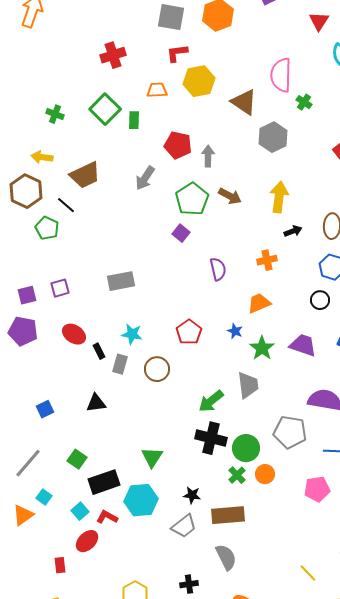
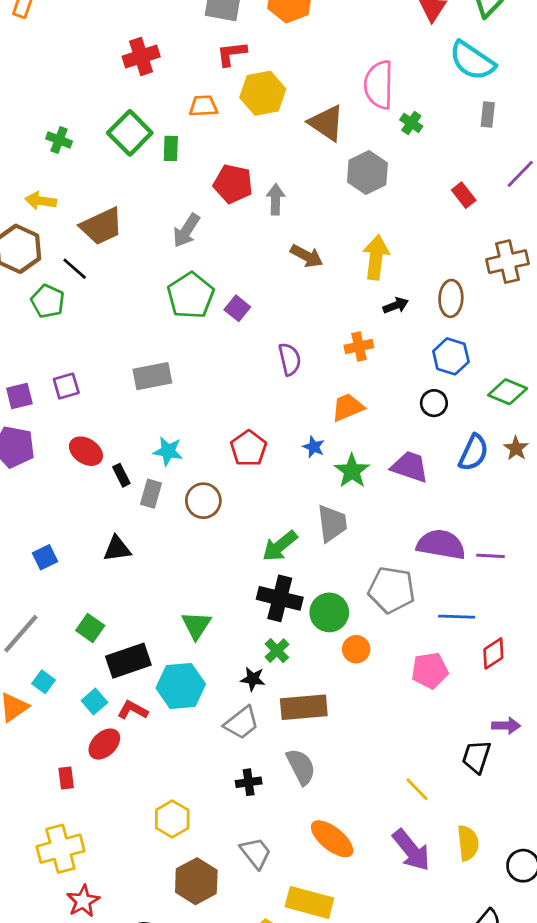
green pentagon: (192, 199) -> (191, 296), moved
green cross: (237, 475) -> (277, 651), moved
black cross: (189, 584) -> (249, 782), moved

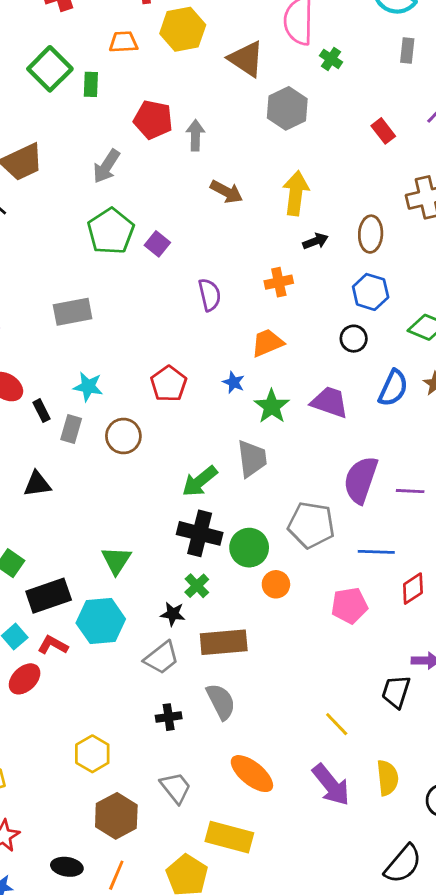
purple semicircle: (441, 545) -> (361, 480), turned -81

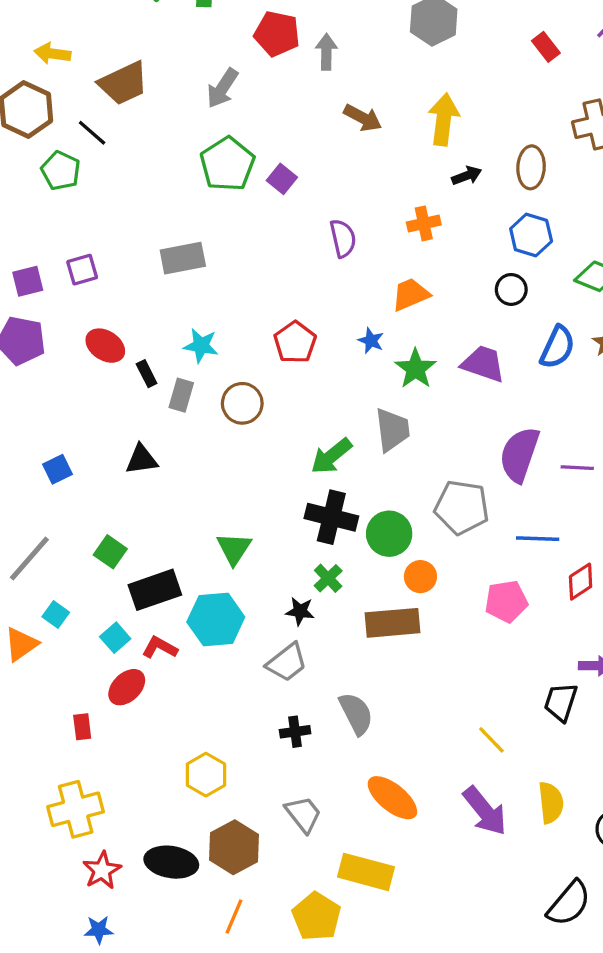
brown rectangle: (224, 642) -> (392, 623), moved
black ellipse: (67, 867) -> (171, 862), moved, size x1.4

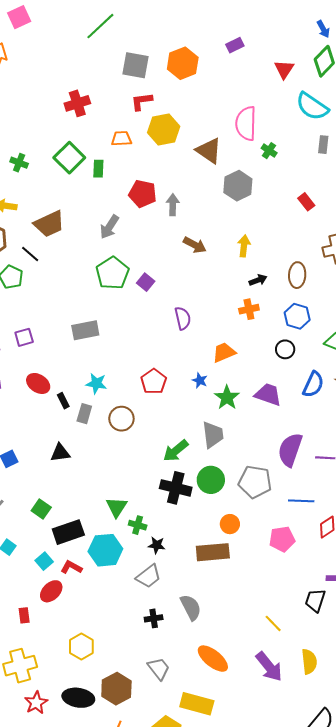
yellow arrow: (444, 119) -> (244, 246), size x0.7
orange cross: (424, 223) -> (249, 309), moved
green circle: (389, 534) -> (211, 480), moved
green cross: (328, 578) -> (138, 525), moved, turned -30
yellow hexagon: (206, 775) -> (81, 647), moved

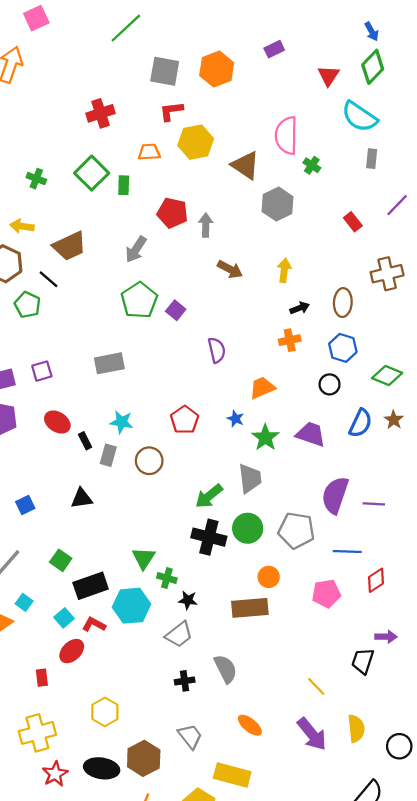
orange ellipse: (213, 659) -> (250, 725), size x0.7

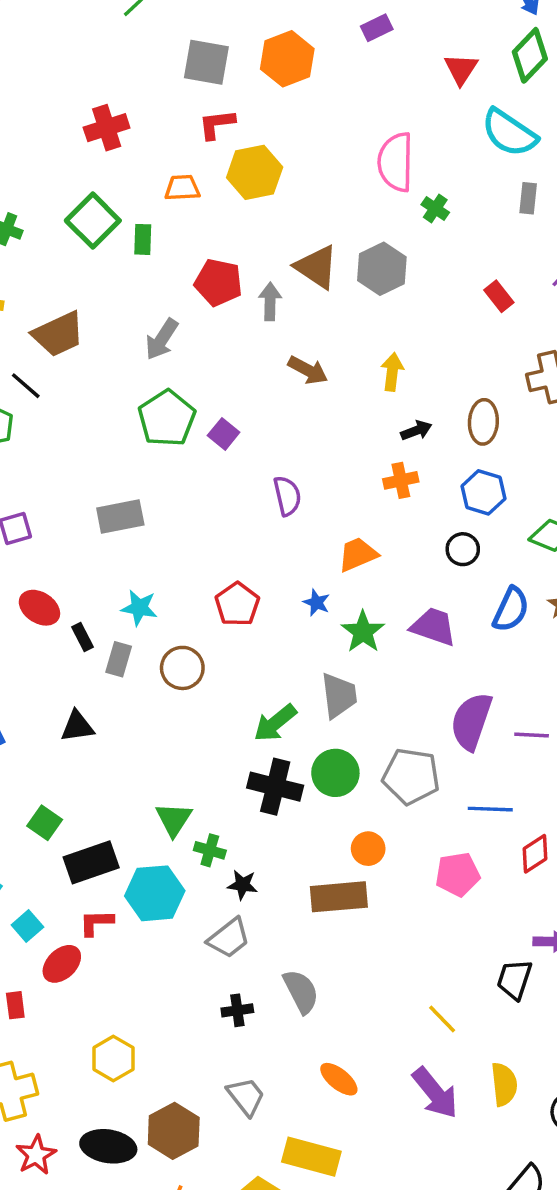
brown triangle: (245, 165) -> (316, 267), moved
cyan square: (64, 618) -> (27, 926), moved
red L-shape: (94, 624) -> (96, 923), turned -30

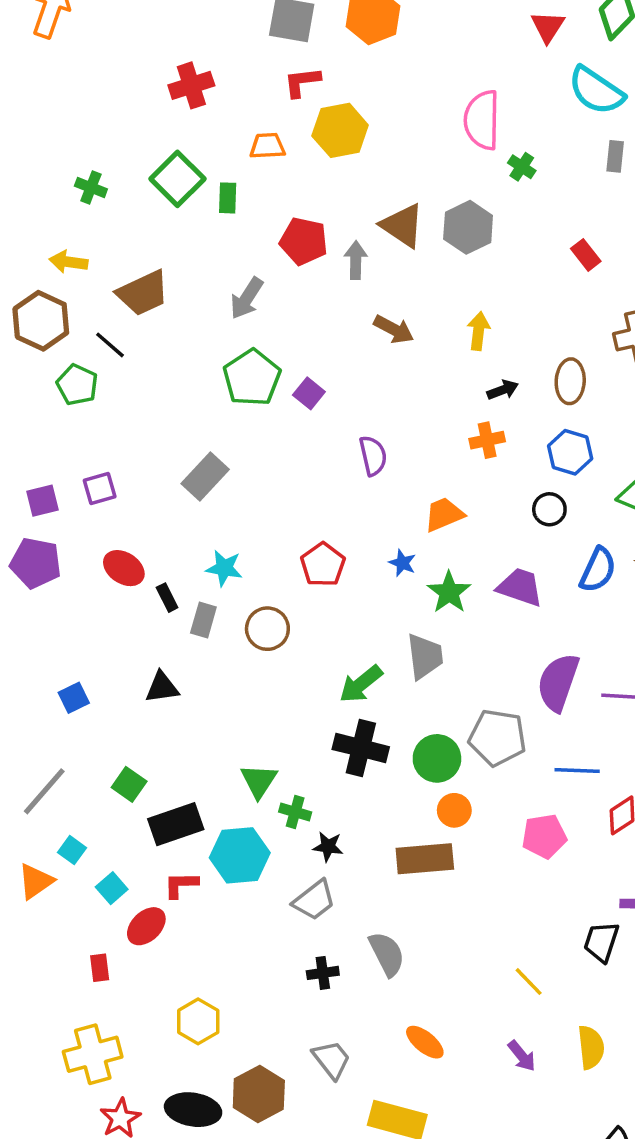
gray rectangle: (120, 517) -> (205, 476), turned -36
green circle: (335, 773) -> (437, 758), moved
purple arrow: (435, 1093) -> (522, 1056), size x0.6

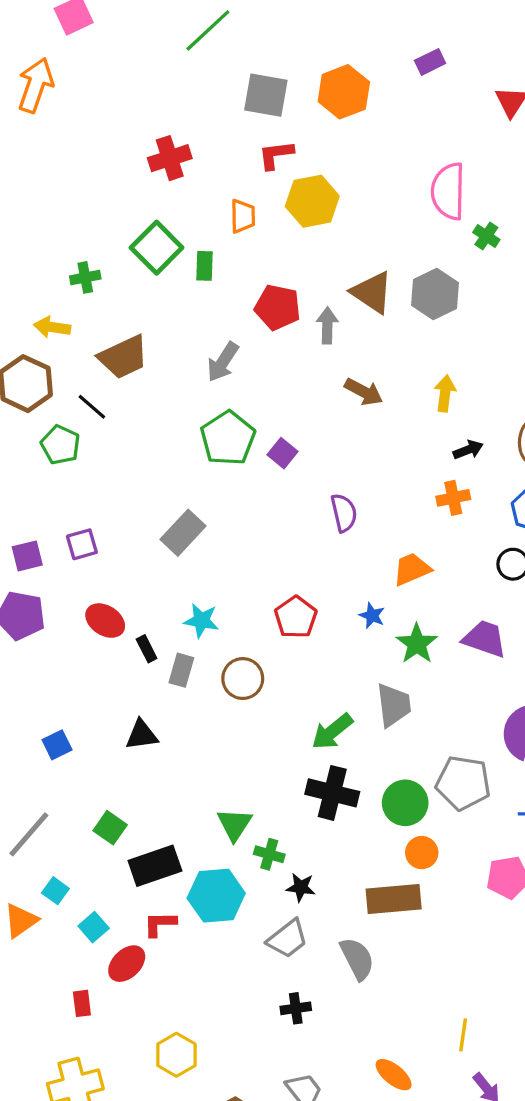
orange trapezoid: (267, 146) -> (243, 216), turned 92
green cross: (91, 187) -> (85, 277), moved, turned -32
gray semicircle: (387, 954) -> (357, 959), moved
yellow line: (529, 982) -> (463, 1035), moved, turned 52

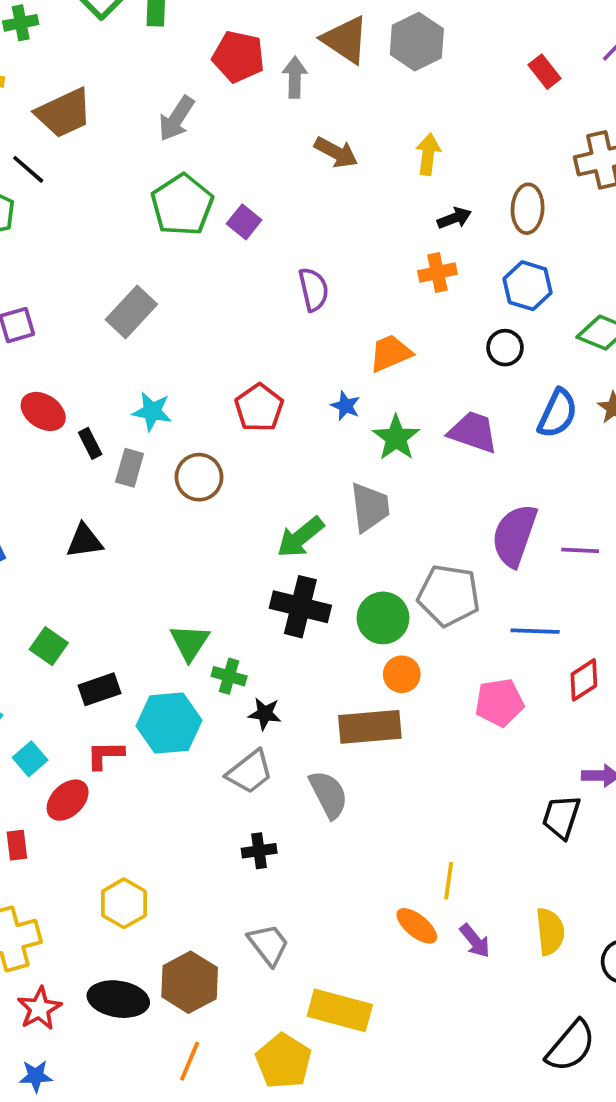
black rectangle: (155, 866) -> (99, 689), size x0.7
orange ellipse: (394, 1075) -> (417, 926), moved

